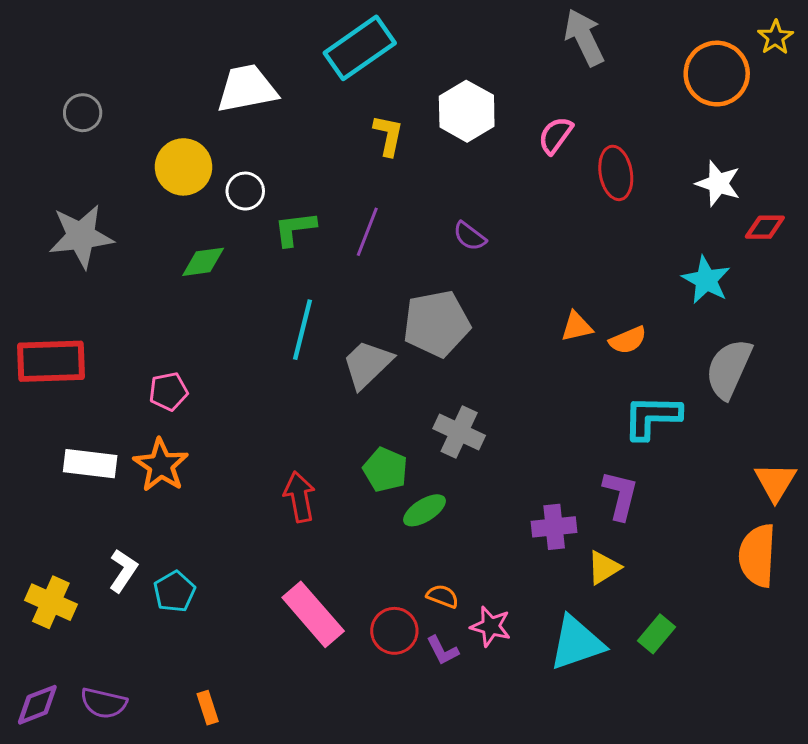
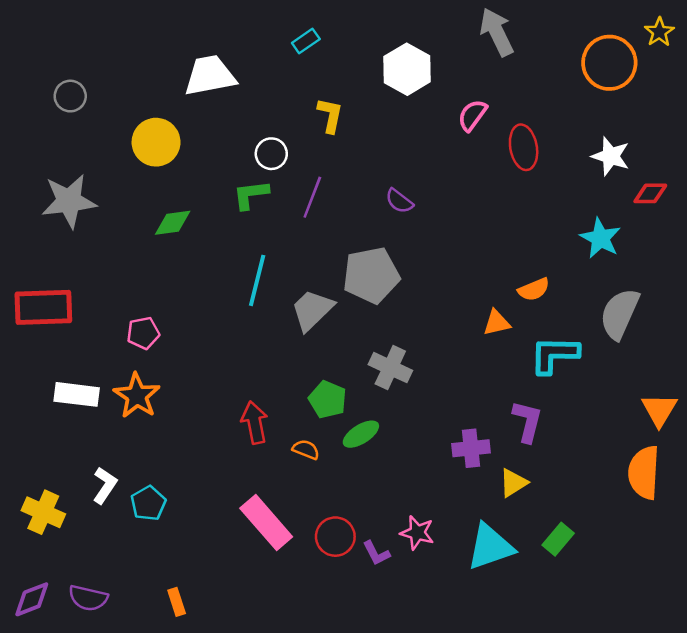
cyan rectangle: (360, 48) -> (306, 41), size x0.5
white hexagon: (467, 111) -> (407, 69), moved
white circle: (245, 191) -> (271, 154), moved
orange triangle: (577, 327) -> (497, 323), moved
orange semicircle: (443, 596) -> (306, 449), moved

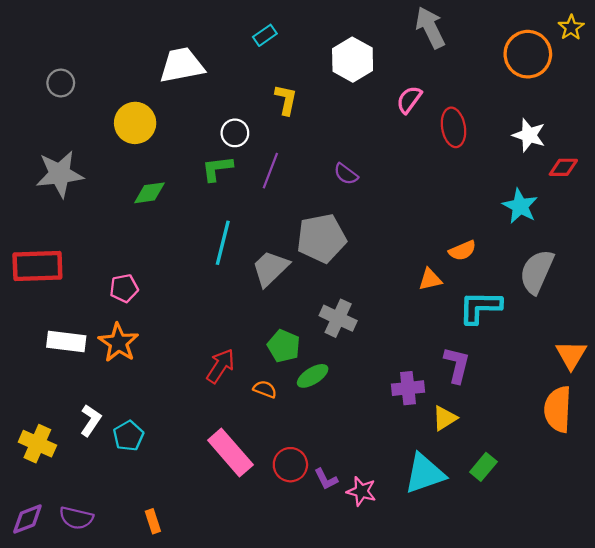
red arrow: (255, 423) -> (221, 366), turned 44
pink star: (417, 533) -> (361, 491), moved

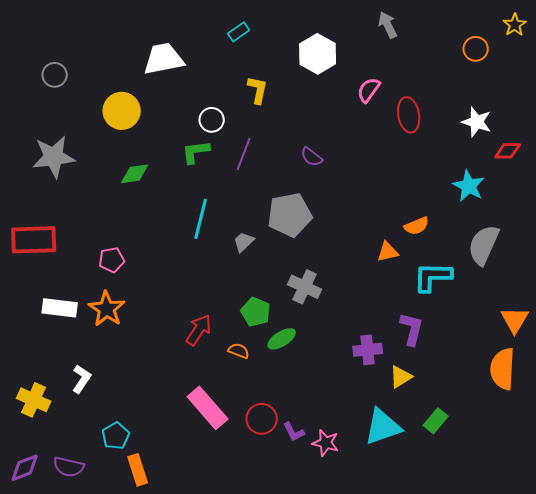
gray arrow: (430, 28) -> (388, 25), size x0.7
orange circle: (528, 54) -> (476, 49), size x0.6
gray trapezoid: (270, 268) -> (244, 242), size x0.6
cyan pentagon: (128, 436) -> (116, 436), moved
orange rectangle: (153, 521) -> (138, 470), size x1.4

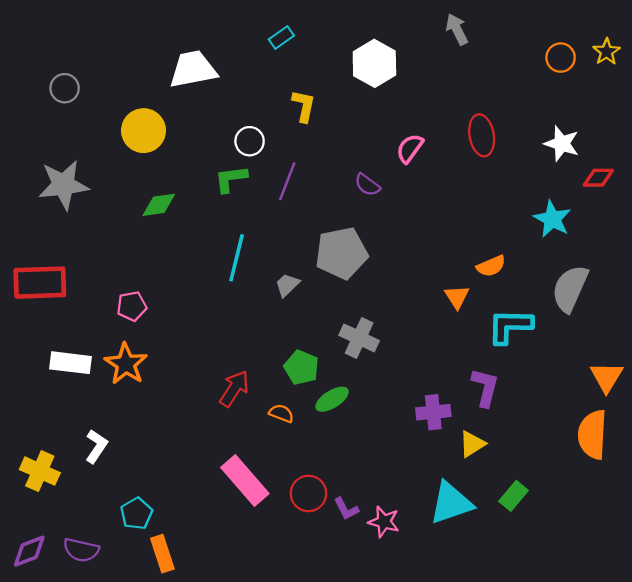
yellow star: (515, 25) -> (607, 52), moved
pink semicircle: (369, 90) -> (410, 148), moved
orange triangle: (388, 252) -> (457, 297), turned -50

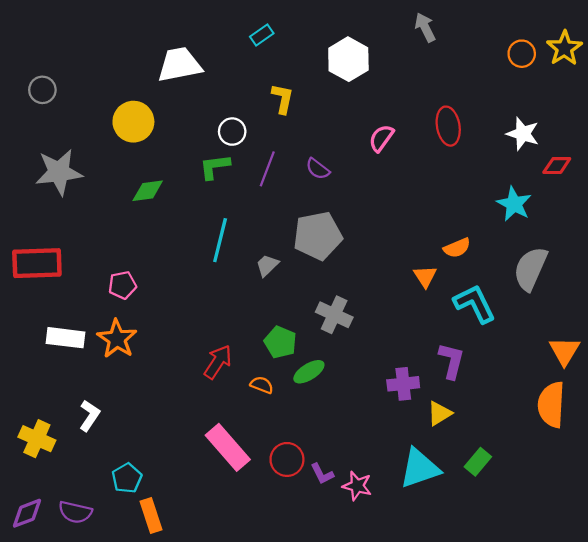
yellow star: (607, 52) -> (564, 48), size x1.4
gray circle: (65, 88) -> (42, 90), moved
purple semicircle: (367, 185) -> (318, 169), moved
cyan L-shape: (510, 326) -> (475, 304), turned 63

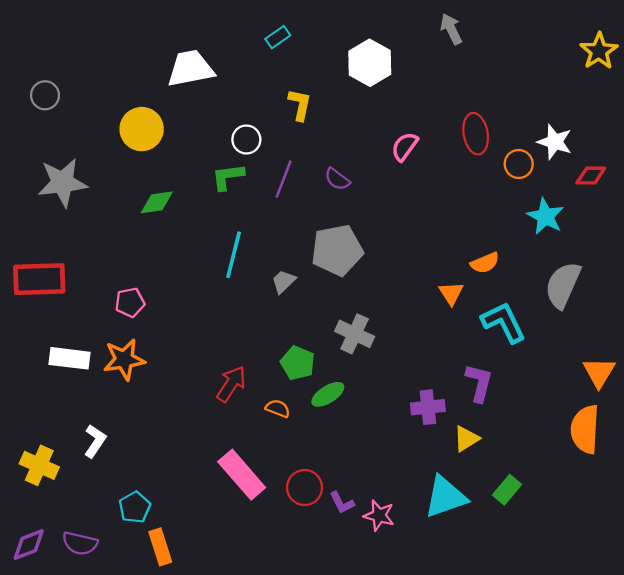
orange circle: (522, 54) -> (519, 164), moved
orange star: (117, 339) -> (124, 359), turned 30

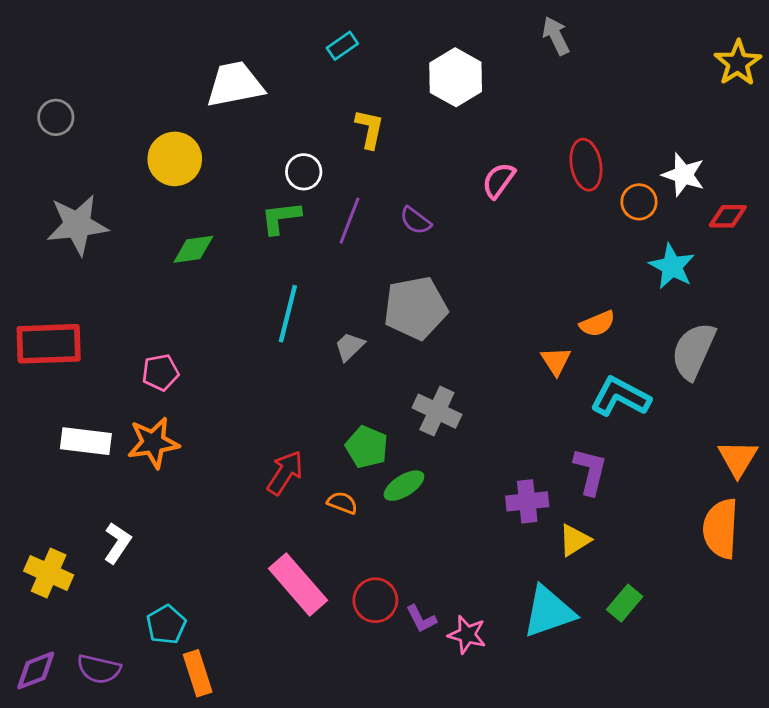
cyan L-shape: (504, 322) -> (620, 397), turned -36

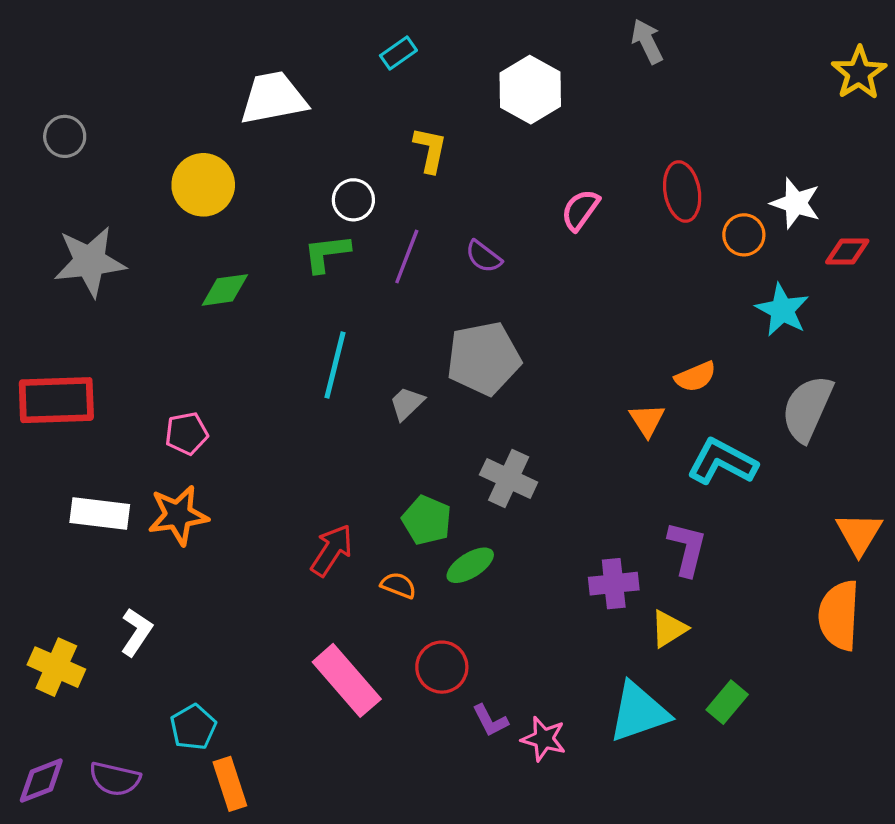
red circle: (375, 600) -> (442, 667), moved

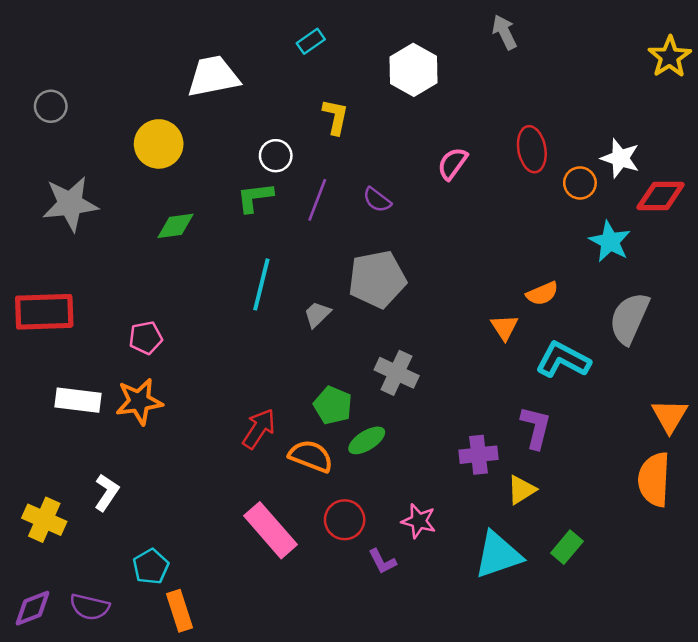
red diamond: (847, 252) -> (661, 196), size x1.4
orange semicircle: (398, 585) -> (311, 456), size x1.6
pink star: (544, 739) -> (419, 521), moved

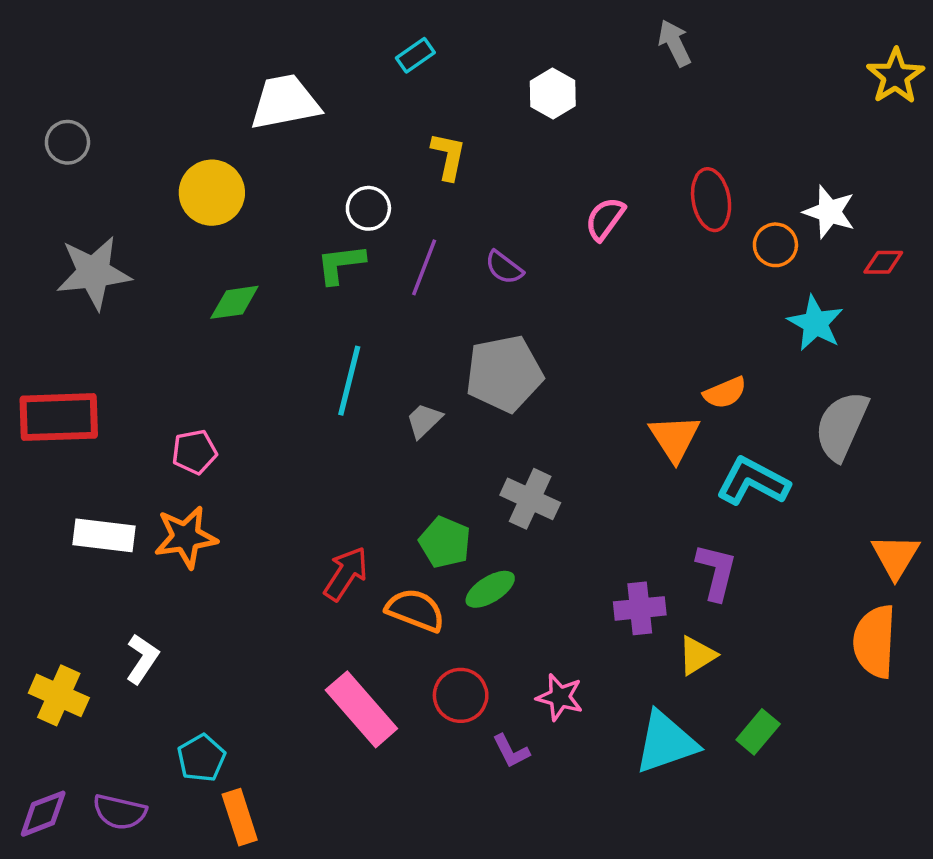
white hexagon: (413, 70) -> (553, 94), size x0.7
red diamond: (661, 196) -> (883, 262), size x0.6
orange triangle: (505, 327) -> (675, 438), size x1.4

